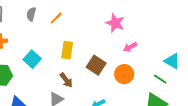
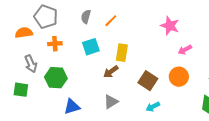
cyan square: (32, 59) -> (91, 47), moved, turned 30
brown square: (96, 65) -> (148, 81), moved
brown arrow: (66, 80) -> (111, 72), moved, turned 91

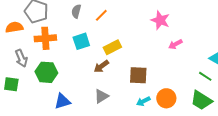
orange cross: (55, 44) -> (45, 38), size x1.5
yellow rectangle: (122, 53) -> (112, 47), turned 54
orange circle: (179, 77) -> (166, 98), moved
brown square: (148, 81) -> (138, 75), turned -30

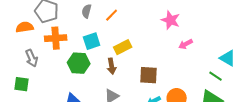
brown arrow: (101, 66) -> (112, 66), turned -63
green hexagon: (46, 72) -> (79, 63), moved

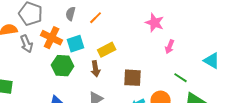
orange cross: (56, 38) -> (52, 38), moved, turned 30
pink arrow: (186, 44) -> (170, 47), turned -40
gray arrow: (32, 58) -> (27, 44), moved
green line: (216, 76) -> (181, 78), moved

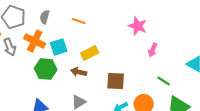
gray semicircle: (71, 14) -> (45, 17), moved
orange line: (96, 18) -> (79, 21), turned 64
brown arrow: (96, 69) -> (79, 72), turned 112

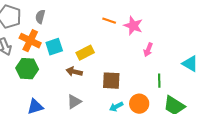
orange line: (79, 21) -> (109, 21), moved
green hexagon: (46, 69) -> (27, 69), moved
green line: (164, 81) -> (159, 81), turned 56

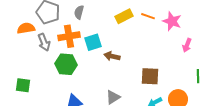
orange cross: (30, 41) -> (69, 36), turned -35
yellow rectangle: (85, 53) -> (124, 16), moved
brown arrow: (74, 72) -> (112, 56), moved

